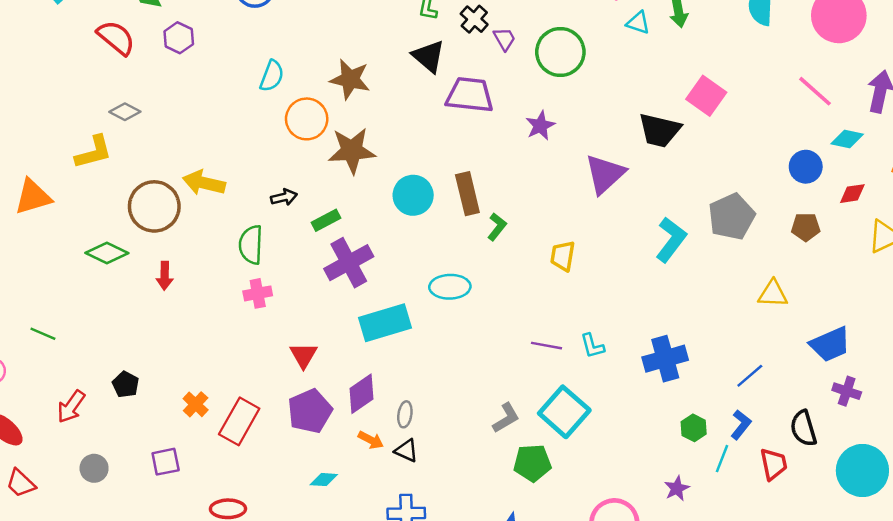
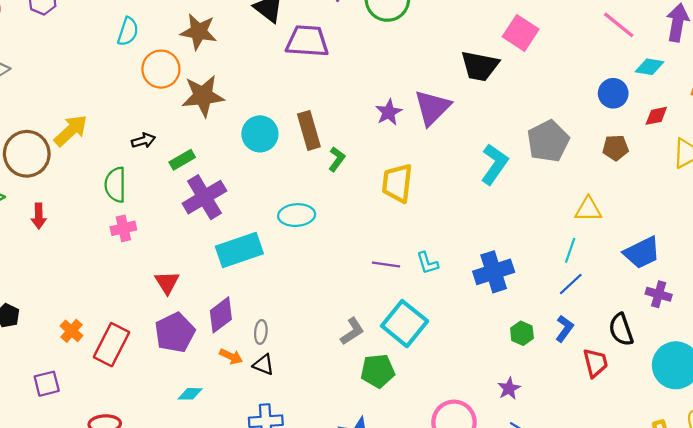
purple star: (540, 126) -> (389, 112), moved
yellow arrow: (204, 183) -> (71, 131), turned 126
yellow trapezoid: (563, 256) -> (397, 183), size x1.4
cyan line: (722, 459) -> (570, 250), moved

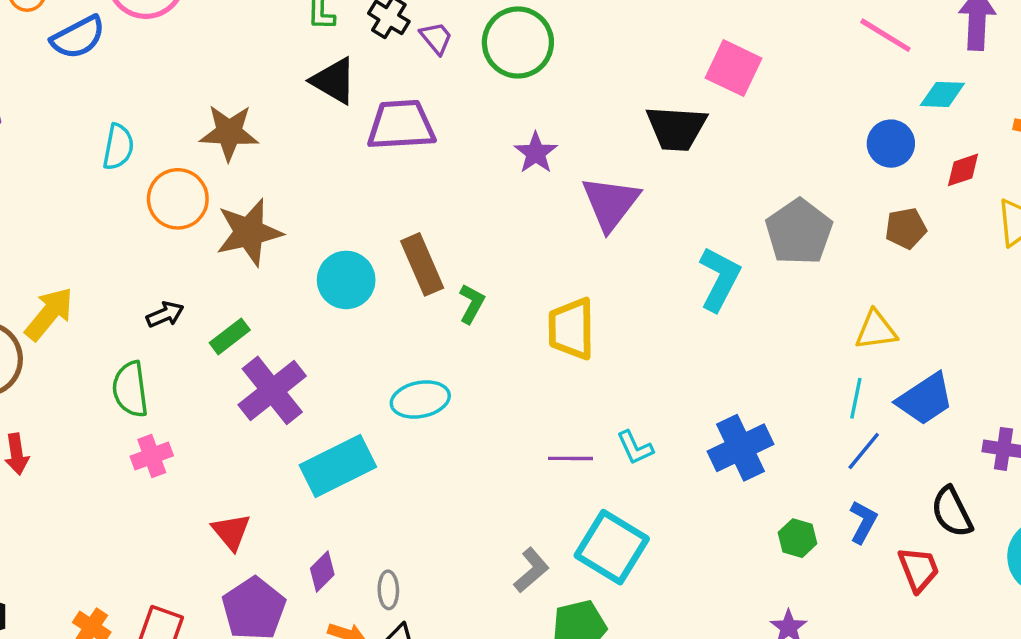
purple star: (389, 112) -> (536, 153), moved
blue trapezoid: (642, 253) -> (925, 399), moved
purple diamond: (221, 315) -> (322, 571), size x0.7

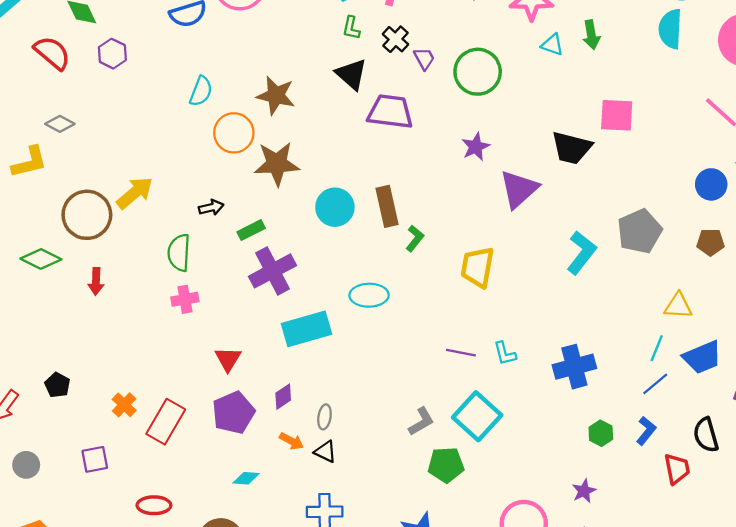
pink square: (734, 68) -> (617, 115), turned -33

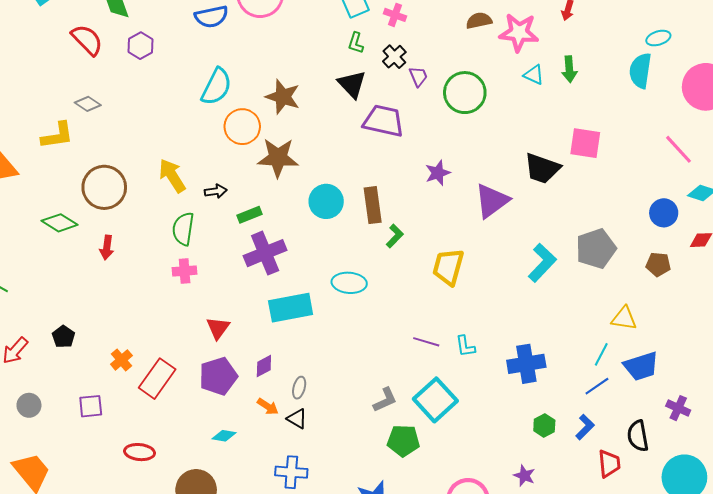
cyan semicircle: (201, 91) -> (216, 87), size x1.4
purple star: (476, 147) -> (438, 173), moved
yellow arrow: (135, 193) -> (172, 176), moved, turned -88
purple star: (584, 491) -> (524, 476), turned -30

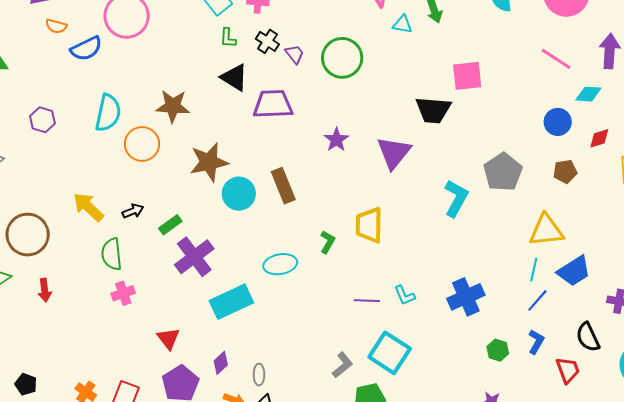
purple hexagon: (140, 46) -> (42, 120), moved
brown star: (278, 158) -> (209, 162), moved
green L-shape: (395, 236) -> (327, 242), moved
yellow triangle: (624, 318) -> (546, 230), size x1.4

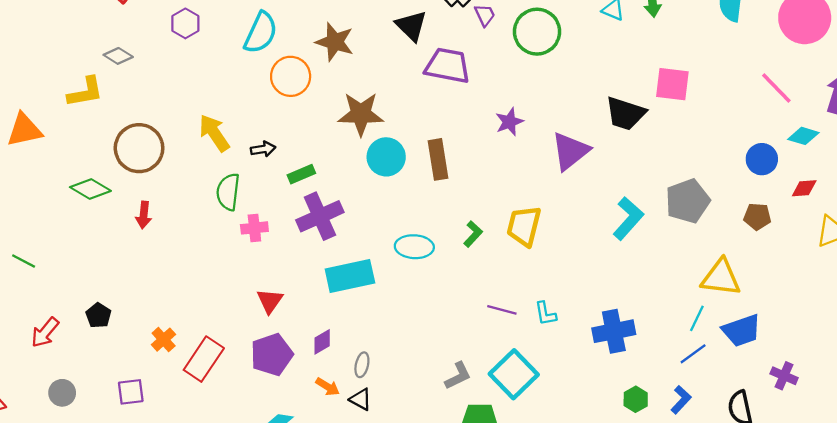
pink cross: (123, 293) -> (254, 228), moved

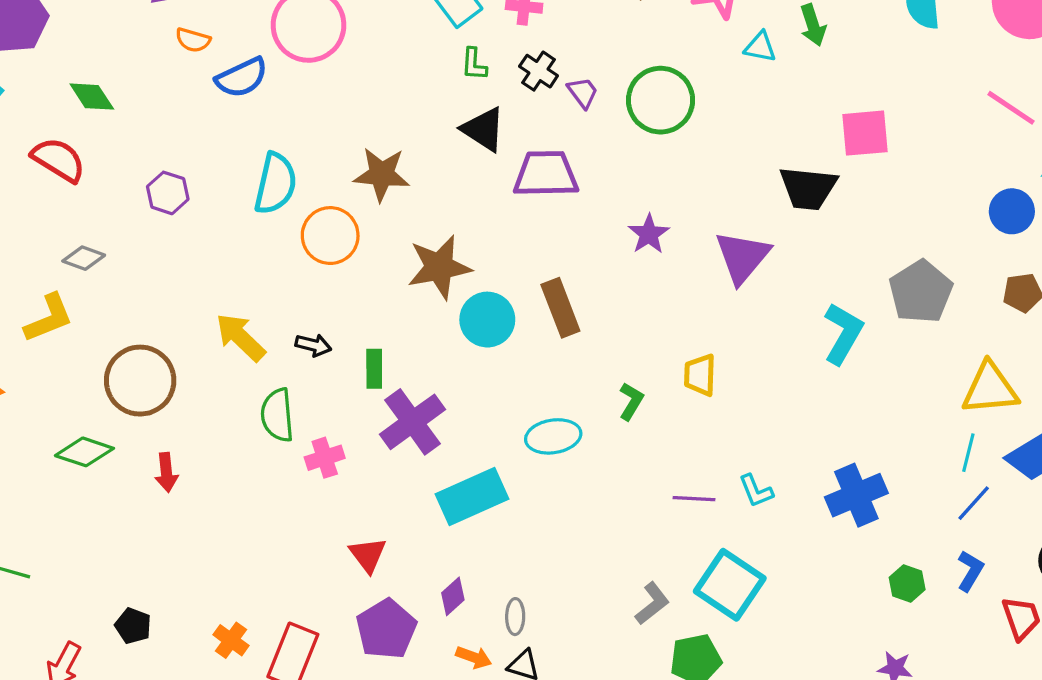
black arrow: (263, 149) -> (313, 345), turned 35
green rectangle: (301, 174) -> (374, 369), turned -55
yellow trapezoid: (524, 226) -> (700, 375), size x0.7

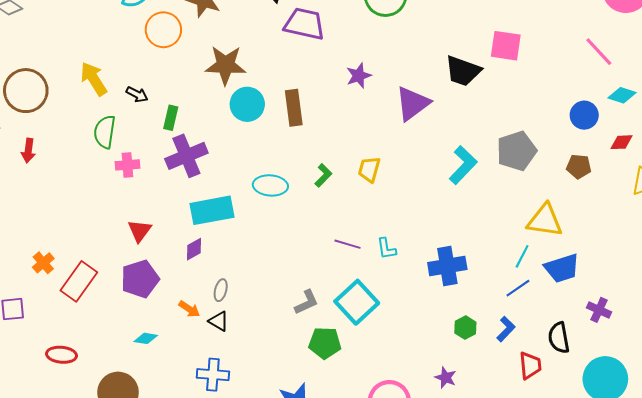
purple diamond: (453, 596) -> (194, 249), moved

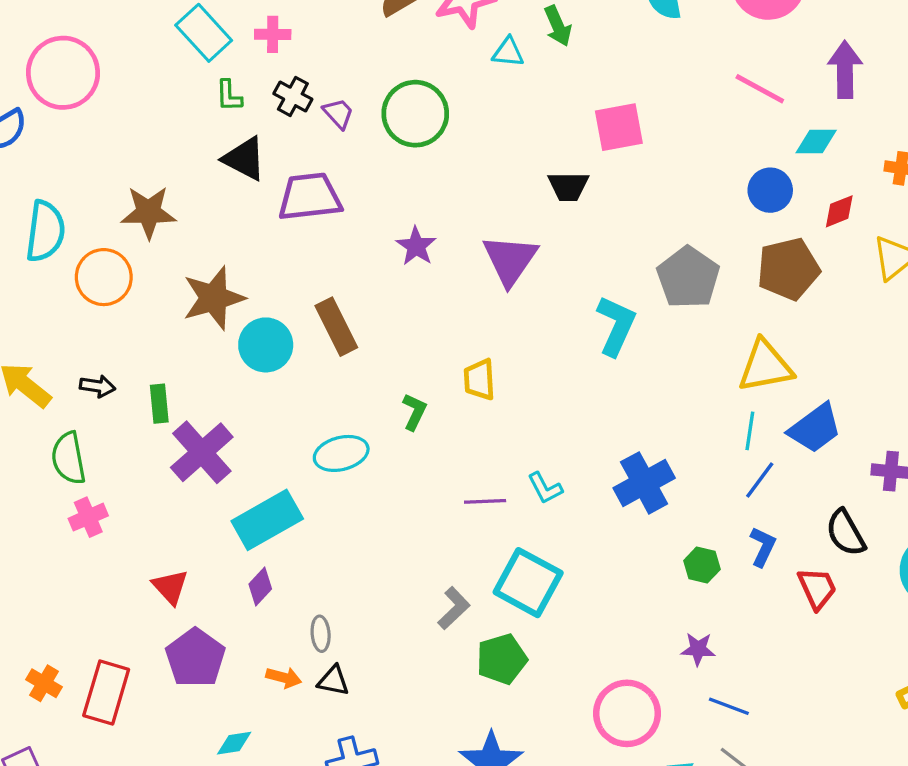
black trapezoid: (463, 71) -> (568, 186), size x0.7
pink cross: (127, 165) -> (88, 517), moved
brown pentagon: (579, 166) -> (788, 269), size x1.6

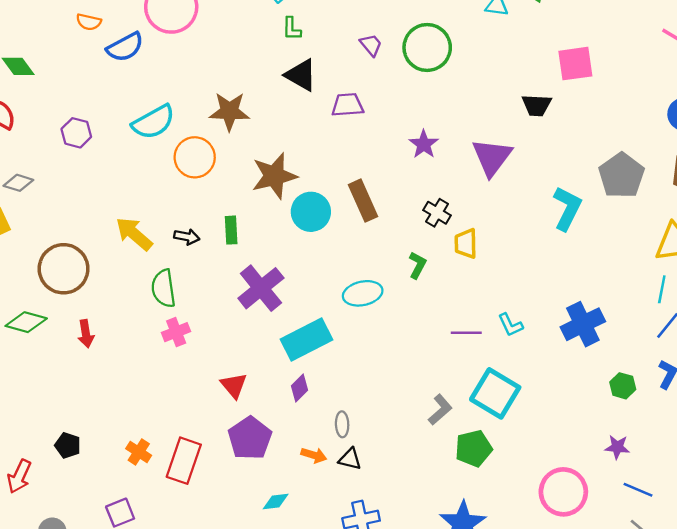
black cross: (293, 96) -> (437, 213), moved
purple trapezoid: (310, 197) -> (348, 105), size x0.7
cyan semicircle: (45, 231) -> (153, 122), turned 51
green rectangle: (159, 404) -> (231, 230), moved

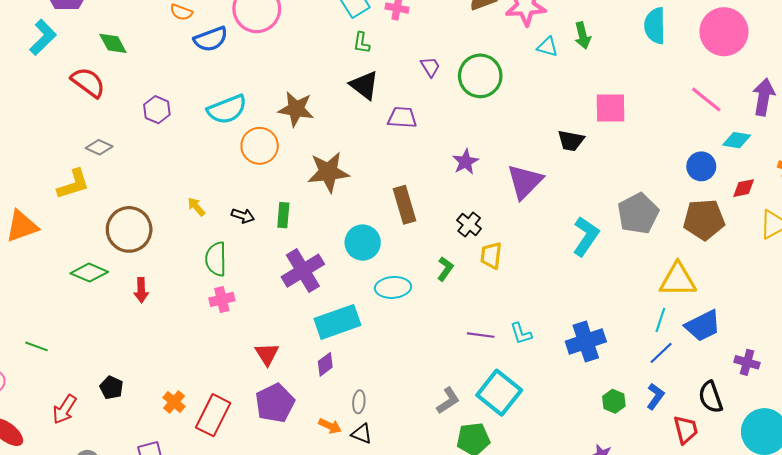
cyan circle: (311, 212) -> (363, 243), moved
yellow arrow: (134, 234) -> (196, 207), size x0.6

